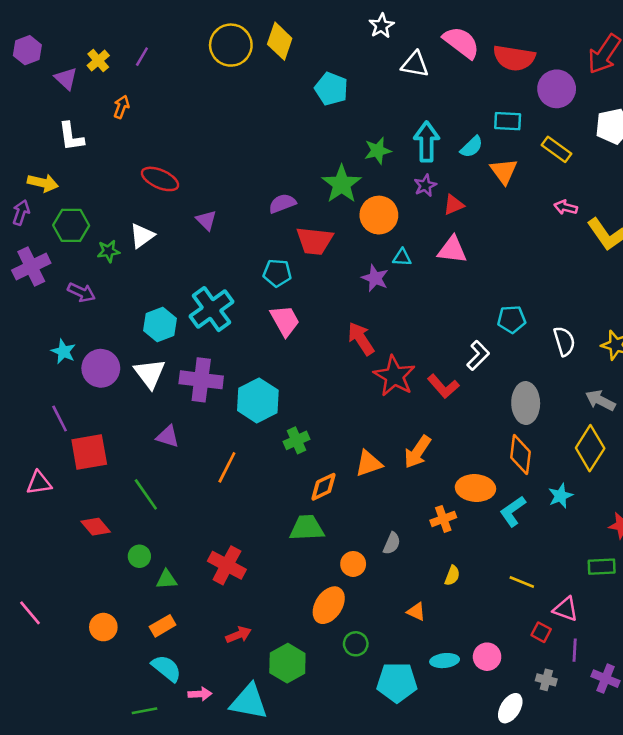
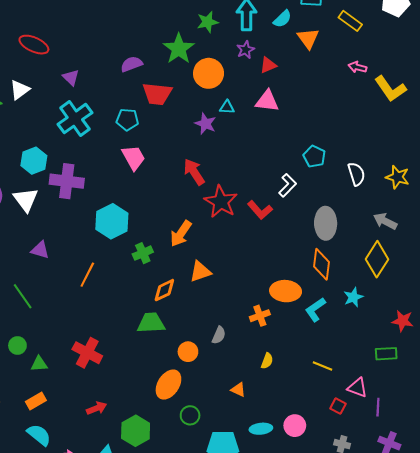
cyan cross: (212, 309) -> (75, 119), moved
cyan pentagon: (512, 319) -> (314, 157), turned 30
purple cross: (201, 380) -> (67, 181), moved
orange arrow: (418, 452) -> (181, 234), moved
purple line: (575, 650) -> (378, 407), moved

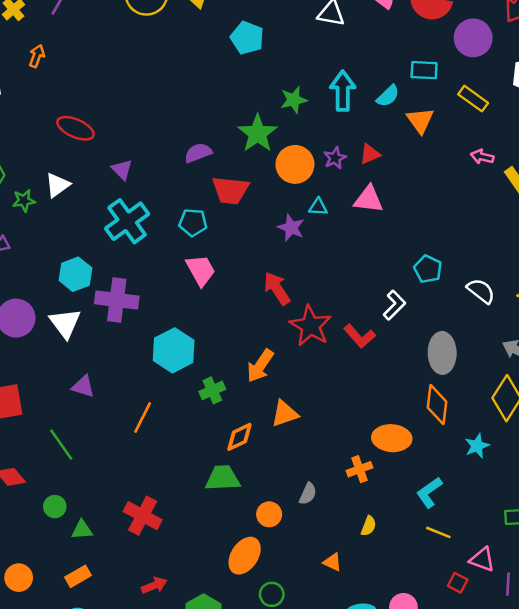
purple star: (245, 50) -> (335, 158), moved
white semicircle: (356, 174) -> (481, 291), turned -35
cyan L-shape: (315, 310) -> (429, 492), moved

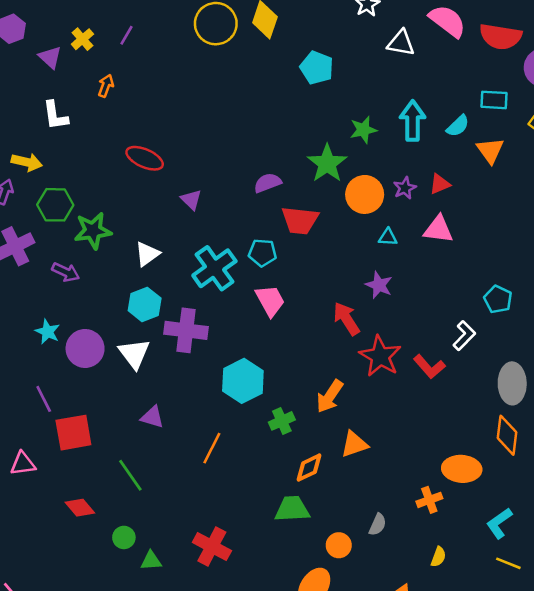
white triangle: (57, 185) -> (147, 254), moved
green star: (24, 201) -> (93, 231), size x1.6
cyan cross: (127, 221) -> (214, 268), moved
purple star: (291, 228) -> (379, 285), moved

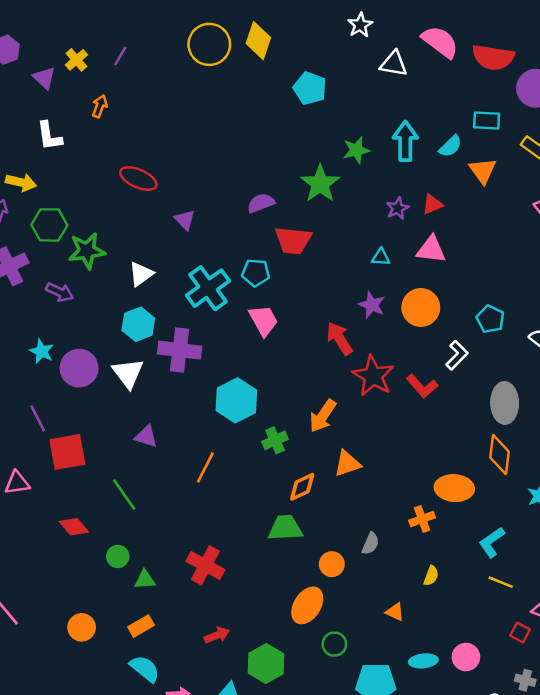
orange circle: (365, 194) -> (421, 308), moved

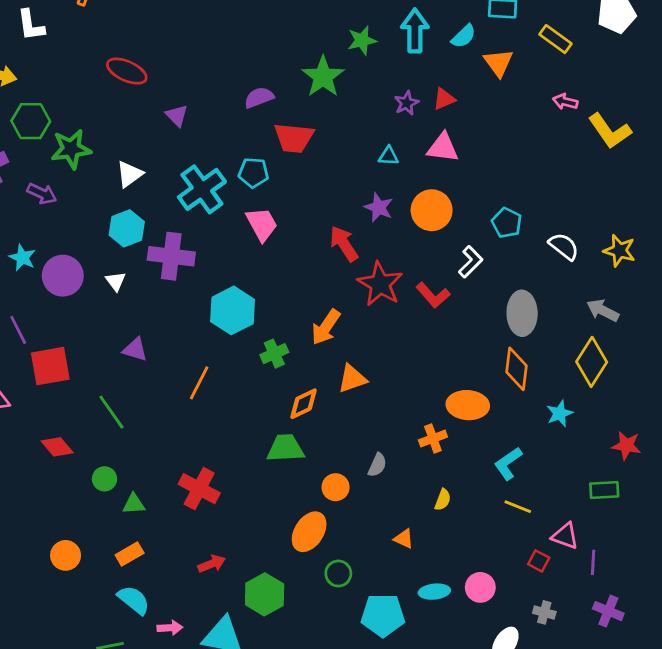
white triangle: (128, 373) -> (116, 281), size x0.6

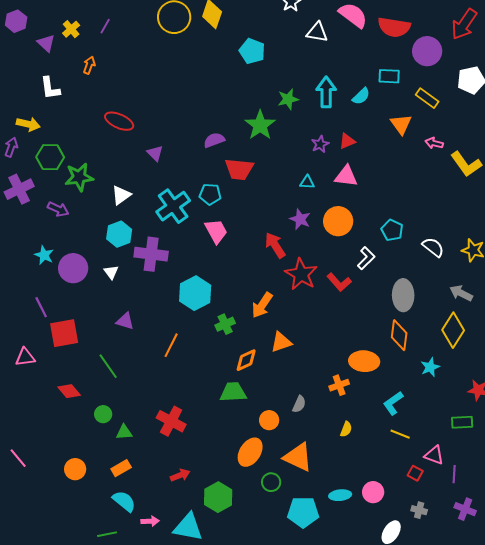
orange triangle: (498, 63) -> (401, 124), moved
orange triangle: (404, 539) -> (298, 457), moved, size x2.0

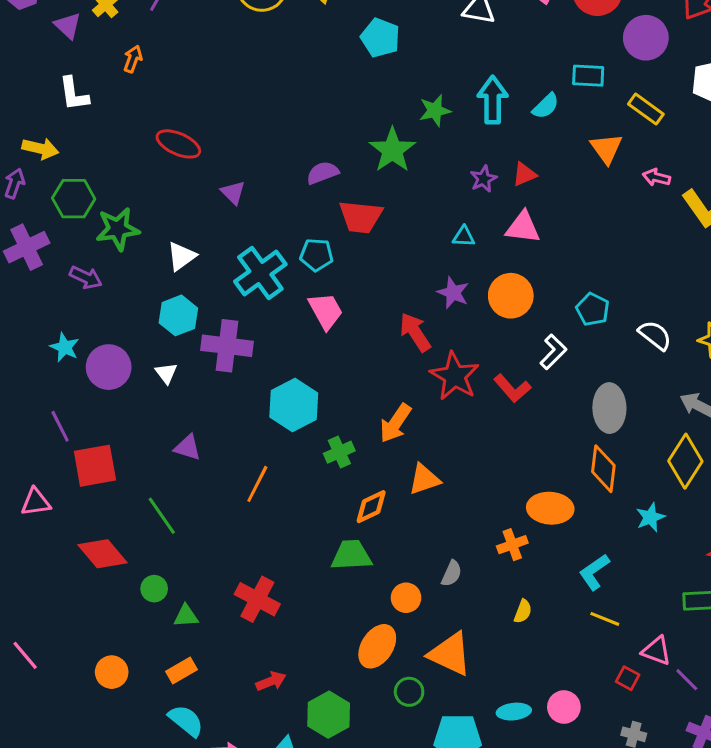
red diamond: (69, 391) -> (103, 554), size x1.4
purple line: (454, 474) -> (687, 680), turned -48

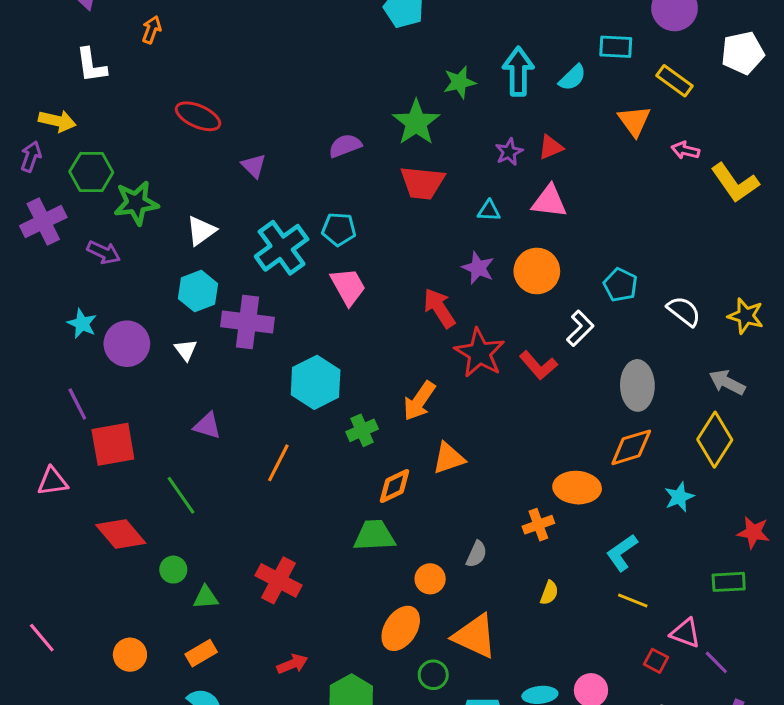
red trapezoid: (361, 217) -> (422, 183), moved
orange diamond: (603, 469) -> (631, 447), turned 66

